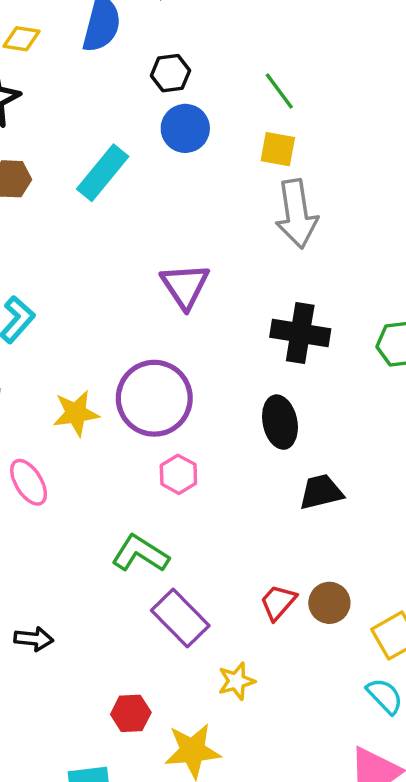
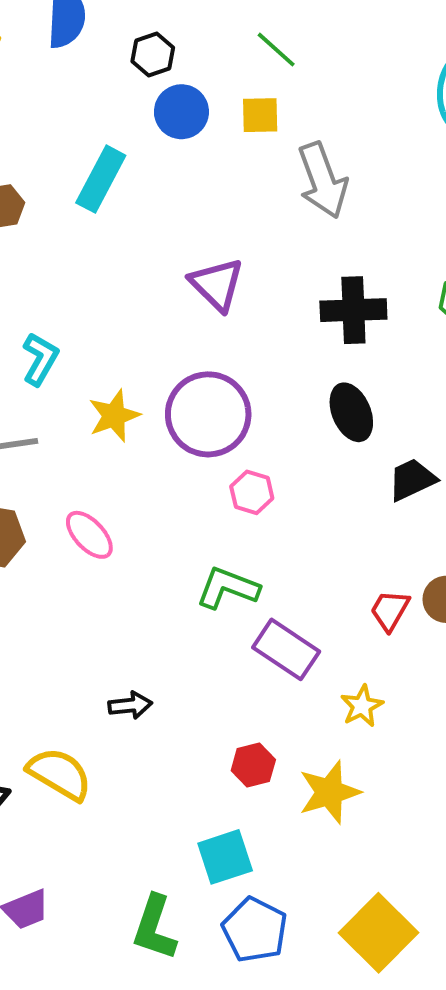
yellow square: (278, 149) -> (260, 115), moved
yellow star: (76, 413) -> (114, 416), moved

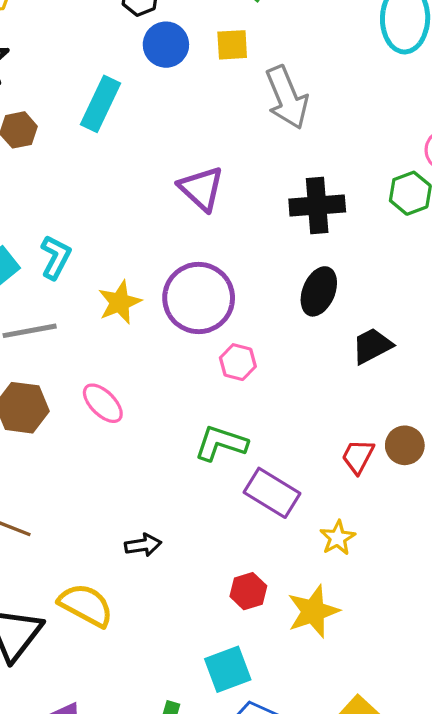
black ellipse: (351, 412) -> (319, 291), turned 48

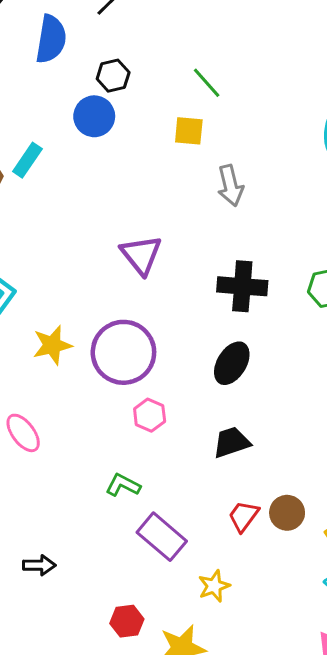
blue circle: (166, 45) -> (94, 116), moved
gray arrow: (287, 98) -> (230, 186), size x0.7
cyan rectangle: (100, 104) -> (27, 160), moved, size x0.7
black trapezoid: (372, 346) -> (232, 442), moved
green L-shape: (221, 443) -> (123, 485), size x0.7

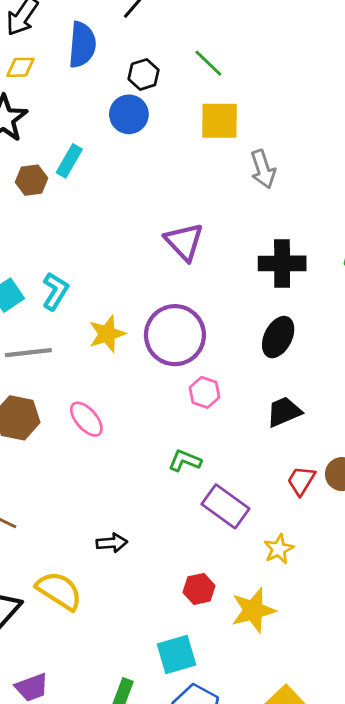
green line: (207, 83) -> (208, 63), moved
yellow square: (189, 131) -> (220, 121), size x1.4

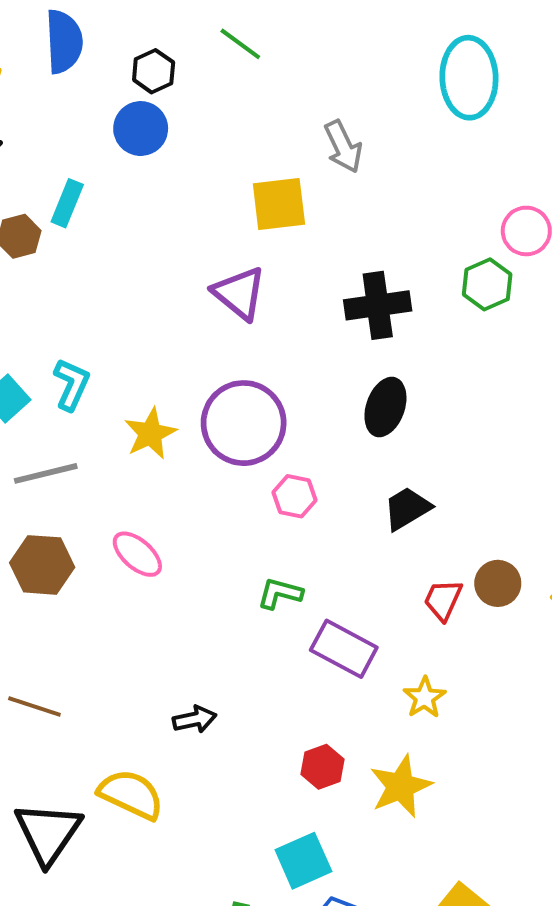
yellow square: (220, 121) -> (279, 204), moved
gray arrow: (263, 169) -> (343, 147), moved

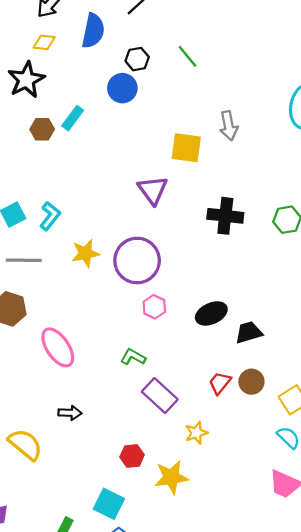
black ellipse: (385, 407) -> (211, 313), moved, turned 32
black trapezoid: (407, 508) -> (249, 332), moved
pink ellipse: (137, 554) -> (58, 347), moved, size x1.4
cyan square: (303, 861) -> (109, 504), turned 36

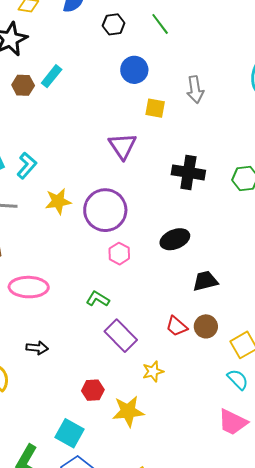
blue circle: (122, 88) -> (134, 70), moved
yellow square: (186, 148) -> (155, 108), size x0.7
black ellipse: (211, 313) -> (175, 239), moved
pink ellipse: (58, 347) -> (29, 287), turned -57
red trapezoid: (220, 383) -> (177, 326), turned -90

